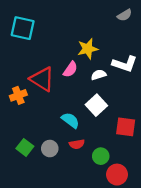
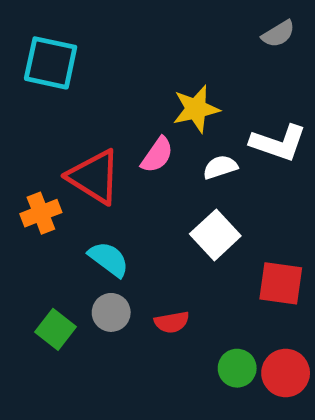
cyan semicircle: (70, 120) -> (109, 259), moved
gray circle: (50, 149) -> (111, 312), moved
green circle: (101, 156) -> (237, 368), moved
red circle: (117, 175) -> (286, 373), moved

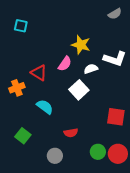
cyan square: (51, 63) -> (21, 26), size x0.6
yellow star: (196, 109) -> (81, 45), turned 30
red triangle: (94, 177) -> (39, 73), size x0.7
white square: (215, 235) -> (79, 90), moved
gray circle: (111, 312) -> (55, 156), moved

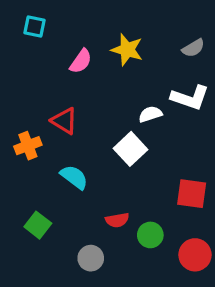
gray semicircle: (115, 14) -> (193, 48), moved
cyan square: (21, 26) -> (34, 26), moved
yellow star: (81, 45) -> (127, 50), moved
pink semicircle: (65, 64) -> (81, 61), moved
green circle: (98, 152) -> (150, 235), moved

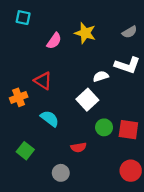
green circle: (150, 235) -> (104, 127), moved

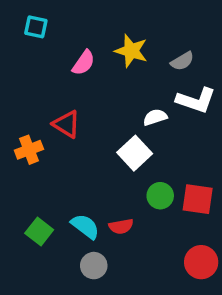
gray semicircle: (130, 32) -> (182, 61), moved
cyan semicircle: (50, 119) -> (85, 226), moved

